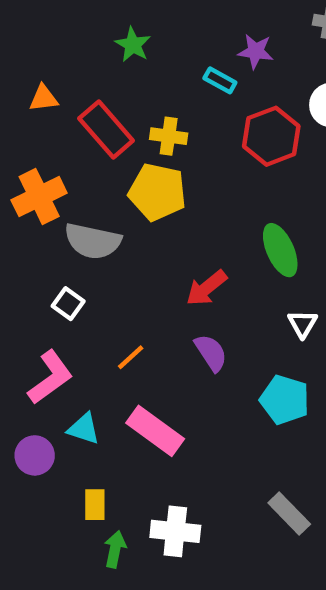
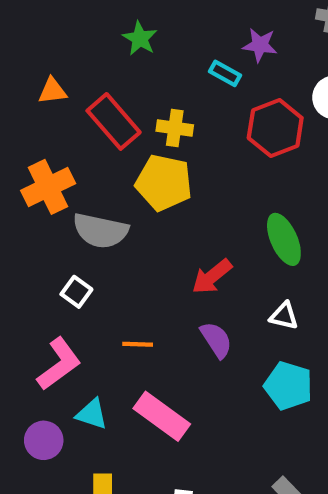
white triangle: (303, 324) -> (284, 316), moved, turned -48
orange line: (131, 357) -> (138, 344), turned 44

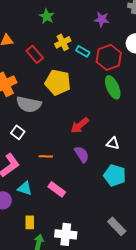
cyan rectangle: (225, 73) -> (83, 51), moved
red rectangle: (114, 121) -> (35, 54), size x0.7
yellow cross: (175, 128) -> (63, 42), moved, turned -35
green ellipse: (284, 239) -> (113, 87), moved
pink rectangle: (162, 416) -> (57, 189), size x0.7

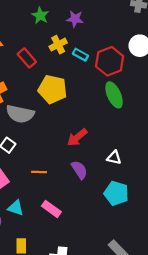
purple star: (102, 19) -> (75, 19), moved

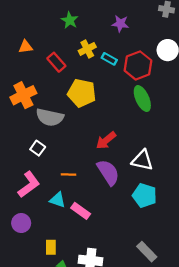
purple star: (75, 19) -> (120, 24), moved
white triangle: (114, 158) -> (142, 160), size x1.5
purple semicircle: (79, 170) -> (108, 172), size x1.4
cyan triangle: (16, 208) -> (57, 200), moved

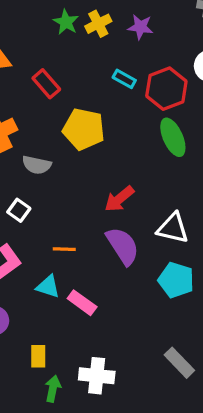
yellow cross: (87, 49) -> (98, 24), moved
gray semicircle: (50, 117) -> (37, 165), size x0.7

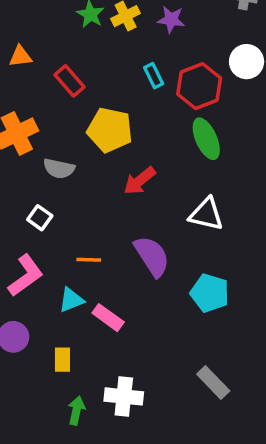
cyan rectangle: (124, 79) -> (154, 76), turned 35
red arrow: (119, 199) -> (140, 181), moved
white triangle: (173, 228) -> (206, 214), moved
cyan triangle: (48, 286) -> (71, 300), turned -40
yellow rectangle: (38, 356) -> (62, 360), moved

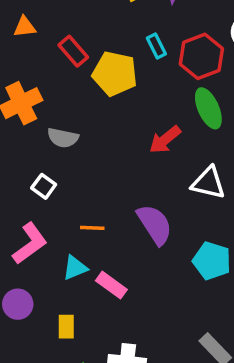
yellow pentagon: (110, 130) -> (115, 74), moved
red arrow: (140, 181) -> (165, 140), moved

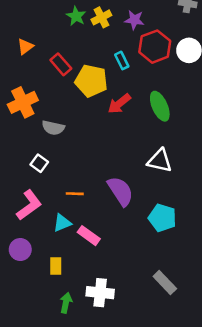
orange triangle: (25, 27) -> (25, 47), turned -30
red hexagon: (201, 56) -> (155, 47), moved
red arrow: (165, 140) -> (119, 104), moved

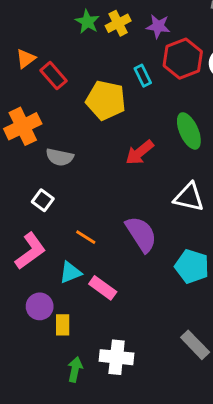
red rectangle: (61, 64) -> (53, 76), moved
red arrow: (119, 104) -> (140, 153), moved
orange line: (75, 194) -> (86, 237), turned 30
purple circle: (20, 250) -> (40, 306), moved

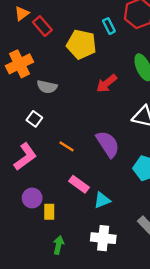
cyan triangle: (70, 273) -> (102, 200), moved
white cross: (117, 357) -> (103, 238), moved

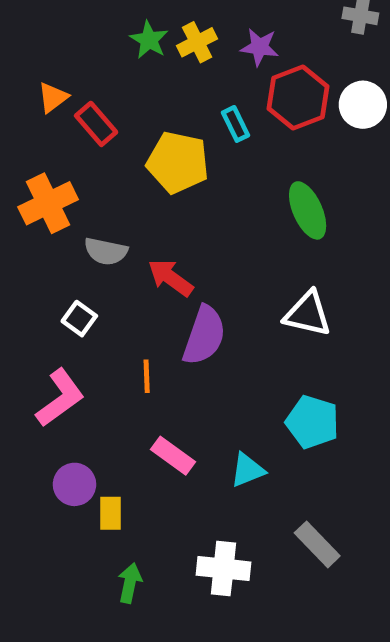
red arrow: (107, 83) -> (171, 278), moved, turned 75
purple semicircle: (108, 144) -> (204, 335), moved, turned 52
orange line: (66, 146) -> (147, 376), turned 56
cyan triangle: (102, 200) -> (248, 470), moved

